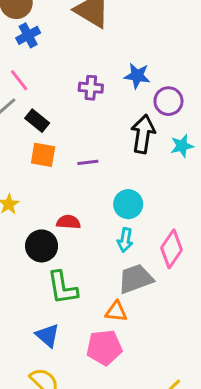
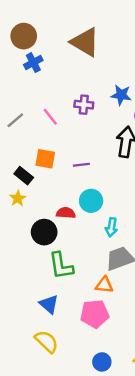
pink line: (19, 80) -> (50, 117), moved
black rectangle: (37, 121) -> (24, 176), moved
cyan circle: (128, 204) -> (91, 201), moved

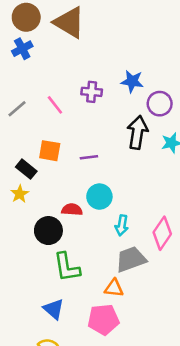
brown triangle: (85, 42) -> (69, 22), moved
blue cross: (33, 63) -> (22, 49), moved

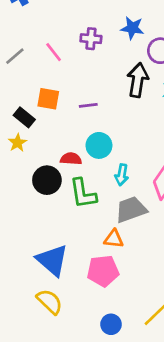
green L-shape: (67, 267) -> (83, 193), moved
blue triangle: (54, 309) -> (52, 260), size x1.5

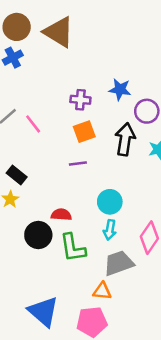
pink line: (54, 52) -> (33, 124), moved
orange square: (48, 99) -> (84, 132), moved, turned -30
cyan circle: (99, 145) -> (110, 202), moved

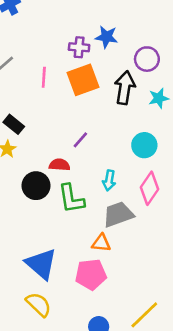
blue star: (120, 89) -> (106, 37), moved
pink line: (33, 124) -> (44, 77), moved, turned 42
orange square: (84, 132) -> (83, 80), size x1.4
purple line: (78, 164) -> (80, 140), moved, turned -42
cyan circle: (110, 202) -> (144, 145), moved

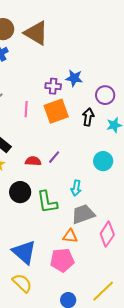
black arrow: (125, 88) -> (88, 117), size x0.7
red semicircle: (59, 165) -> (33, 161), moved
pink diamond: (150, 188) -> (107, 234), moved

